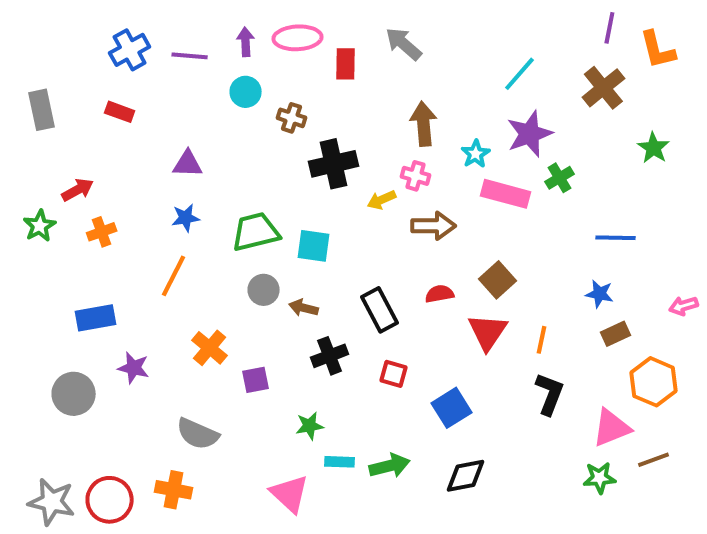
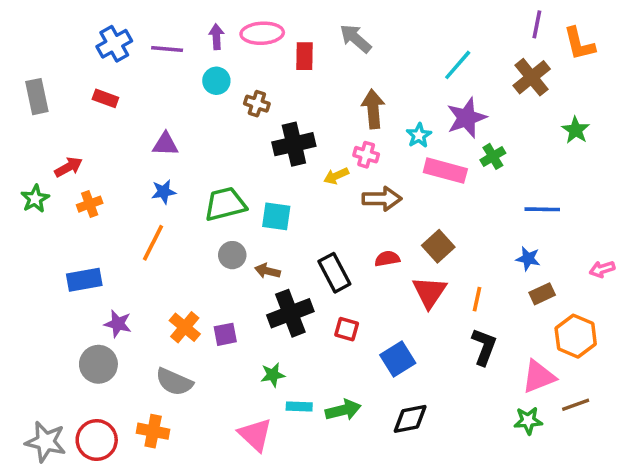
orange cross: (210, 348) -> (185, 327), moved
black cross: (330, 356) -> (290, 313), size x1.4
gray circle: (74, 394) -> (98, 364), moved

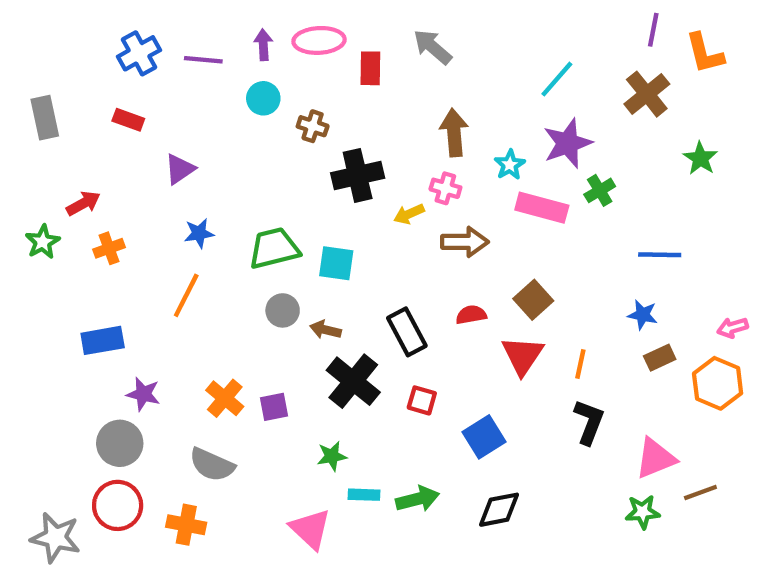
purple triangle: (165, 144) -> (180, 169), moved, turned -36
black cross: (290, 313) -> (353, 381), turned -30
orange hexagon: (576, 336) -> (718, 383), moved
red circle: (97, 440) -> (118, 505), moved

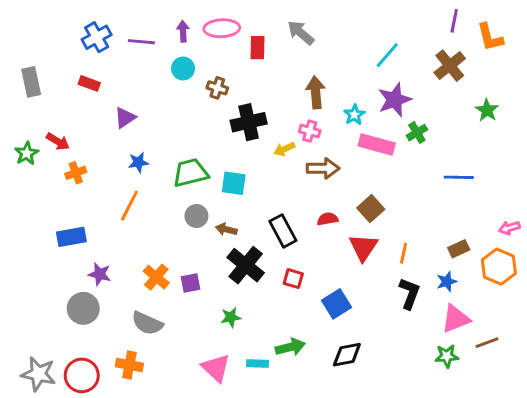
red arrow: (83, 203) -> (58, 142), turned 60
green star: (43, 242) -> (27, 153), moved
blue star: (643, 315) -> (447, 282), moved, turned -30
cyan rectangle: (364, 495) -> (258, 363), moved
red circle: (118, 505) -> (82, 375), moved

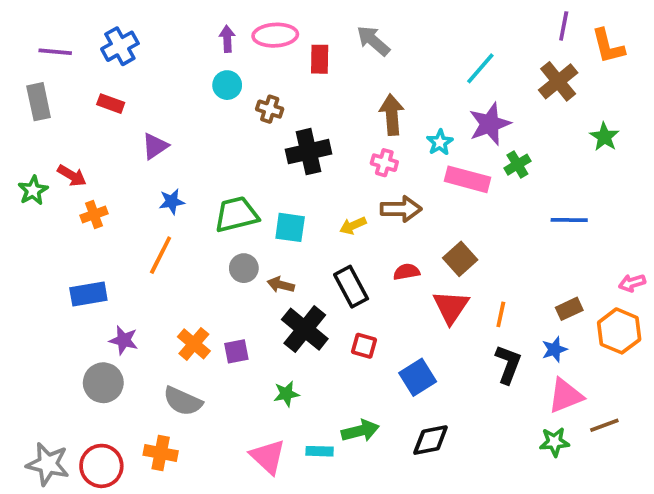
purple line: (141, 42) -> (55, 52), moved
yellow arrow: (284, 149) -> (353, 226), moved

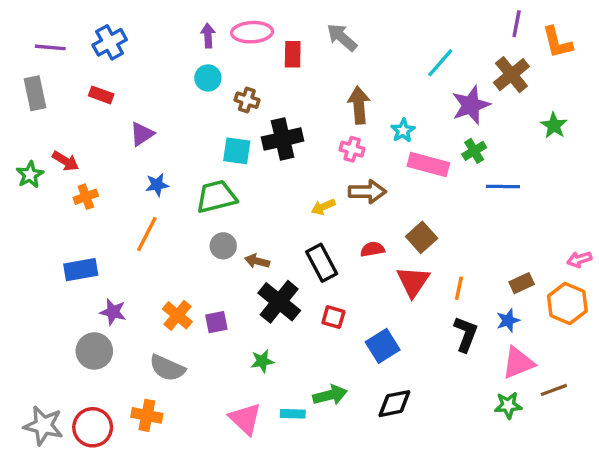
purple star: (490, 124) -> (471, 105), moved
blue line: (569, 220) -> (503, 186), moved
cyan square: (290, 227) -> (237, 151), moved

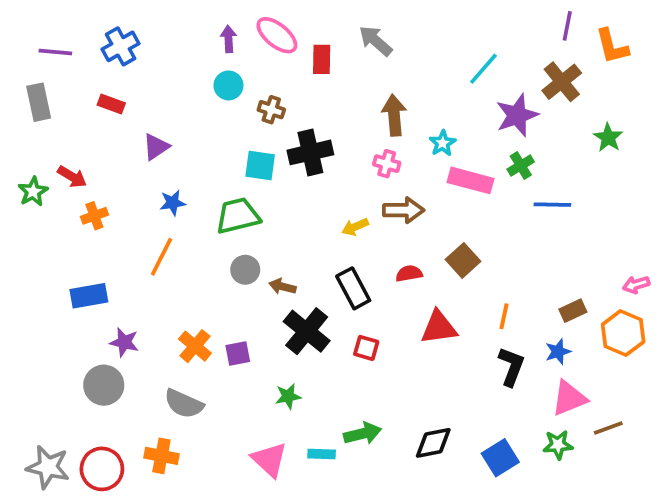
pink ellipse: (252, 32) -> (277, 35), turned 42
red triangle: (413, 281) -> (439, 327), moved, turned 48
blue square: (383, 346) -> (500, 458), moved

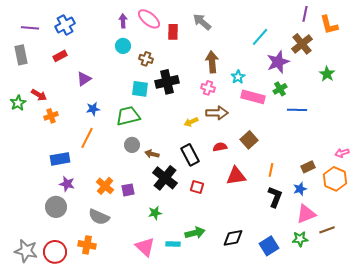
red rectangle: (111, 104) -> (60, 56), turned -48
blue rectangle: (89, 296) -> (60, 159), moved

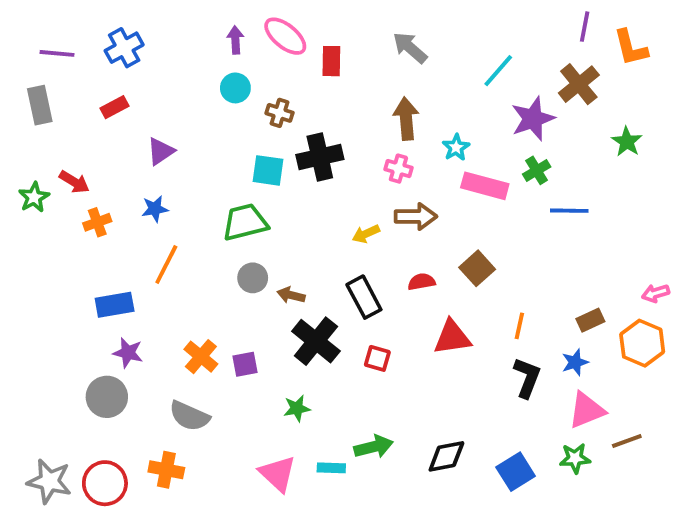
gray arrow: (202, 22) -> (410, 48), moved
blue star: (93, 109) -> (155, 209), moved

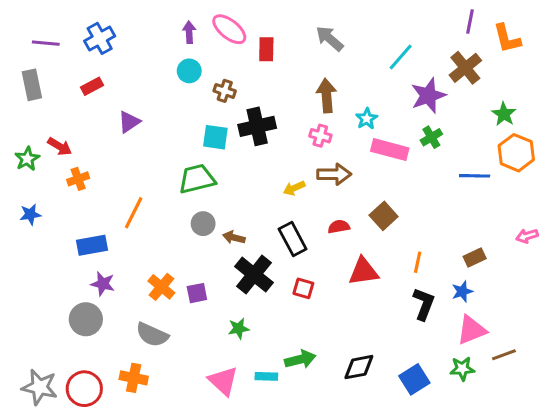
blue star: (155, 209) -> (30, 214), moved
blue line: (569, 211) -> (475, 176), moved
orange hexagon: (642, 343) -> (516, 153), moved

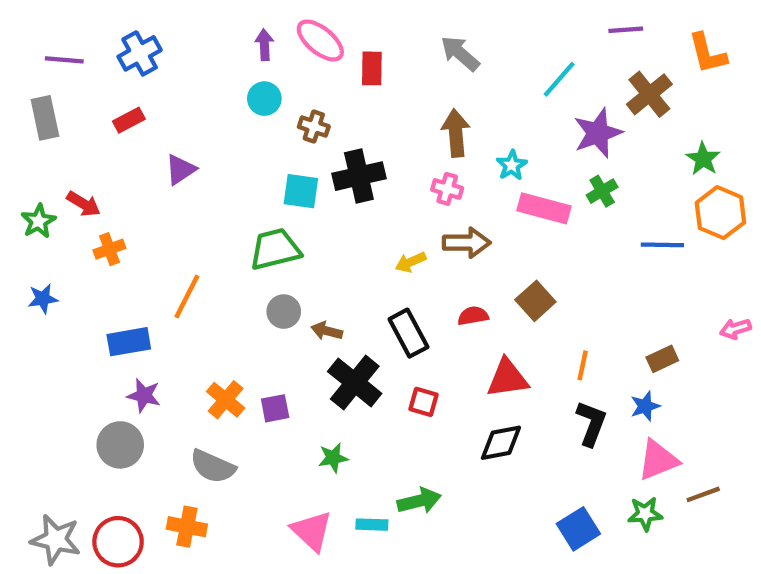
purple line: (470, 22) -> (626, 30), moved, turned 75
black diamond: (359, 367) -> (501, 443), moved

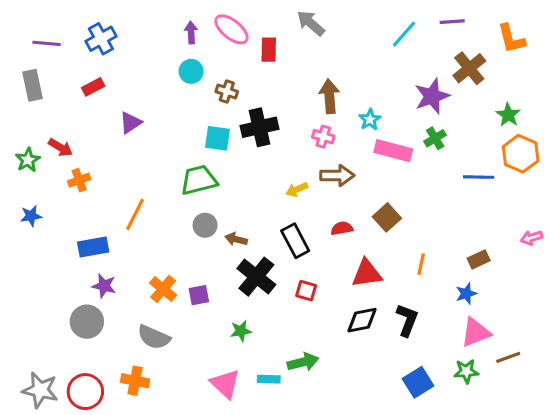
gray arrow: (460, 53) -> (311, 23), moved
cyan line: (559, 79) -> (404, 34), moved
black L-shape: (591, 423) -> (407, 320), moved

